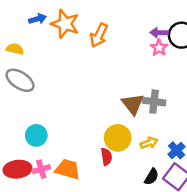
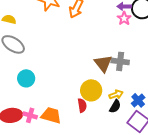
cyan circle: (36, 135) -> (26, 78), moved
pink cross: (41, 169) -> (30, 115), turned 32
black semicircle: (152, 177) -> (115, 106), moved

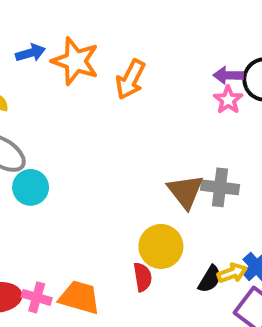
cyan circle: (26, 78) -> (31, 187), moved
yellow arrow: (116, 94) -> (232, 273), moved

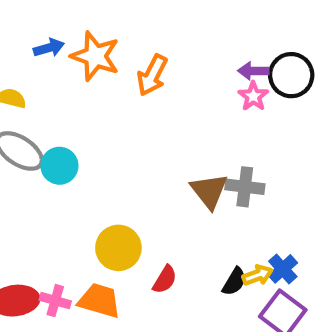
cyan circle: (31, 187) -> (59, 166), moved
yellow circle: (161, 246) -> (118, 248), moved
red semicircle: (143, 277) -> (165, 279), turned 40

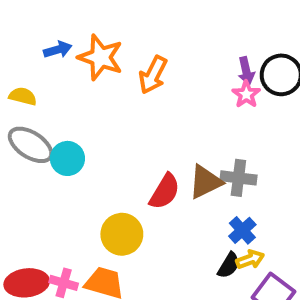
purple arrow: (253, 71) -> (246, 71), turned -104
brown triangle: (209, 191) -> (205, 182), turned 42
blue cross: (283, 269) -> (242, 230), moved
red semicircle: (165, 279) -> (165, 192), moved, size x1.4

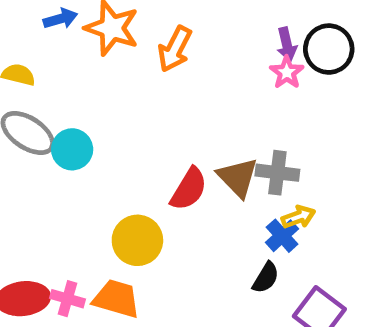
brown triangle: (205, 182) -> (238, 177), turned -48
yellow arrow: (250, 260) -> (298, 217), moved

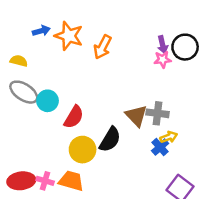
pink star: (287, 72) -> (163, 60), turned 30
red semicircle: (189, 189) -> (74, 117), moved
black semicircle: (266, 278) -> (110, 140), moved, size x1.5

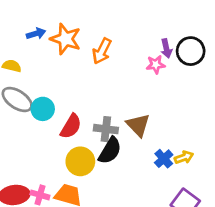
pink star: (163, 60) -> (156, 65), moved
gray cross: (158, 113) -> (106, 129), moved
yellow arrow: (169, 137) -> (184, 157), moved

